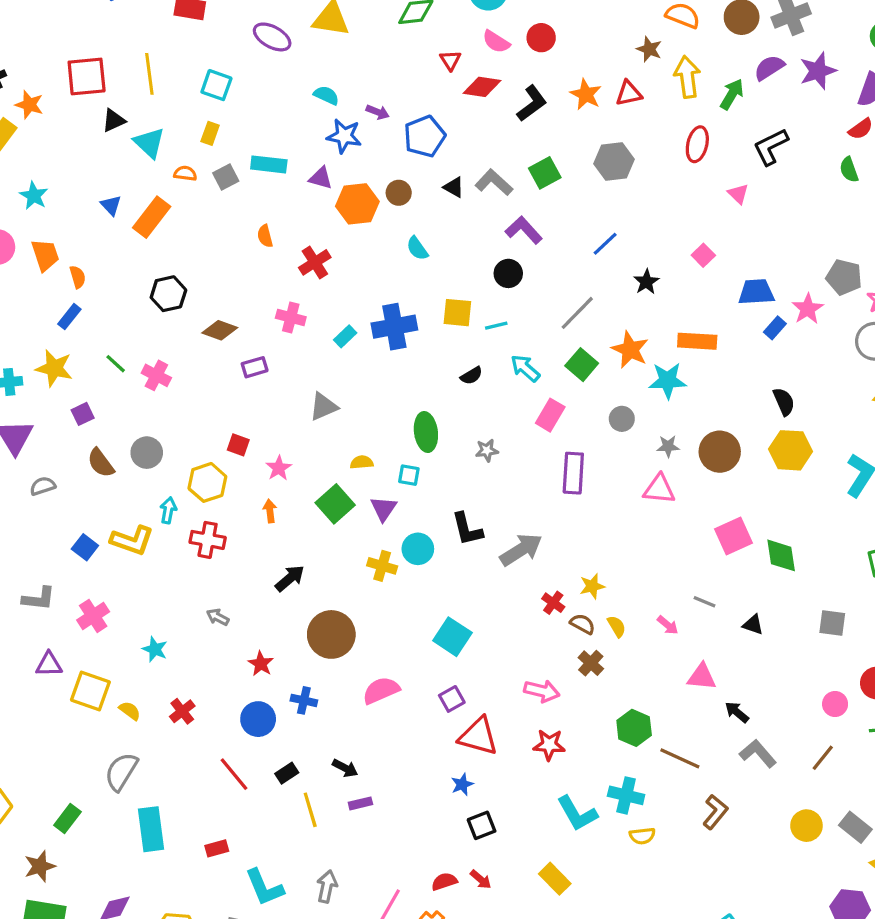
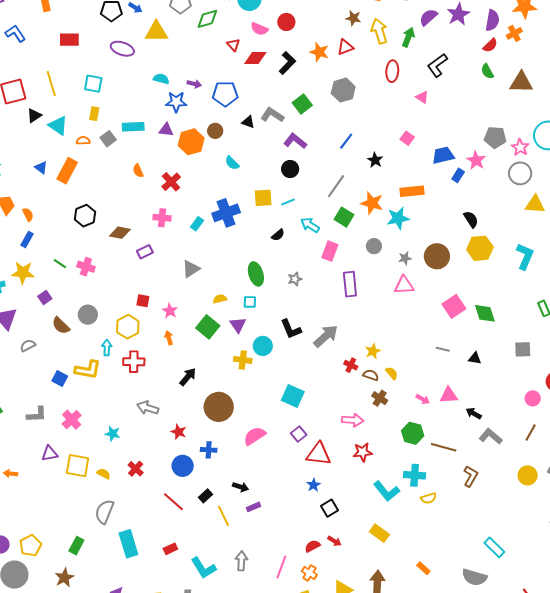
blue pentagon: (425, 136) -> (225, 94), turned 30
gray arrow: (218, 617) -> (148, 408), size x1.5
pink arrow: (668, 625) -> (423, 399), moved

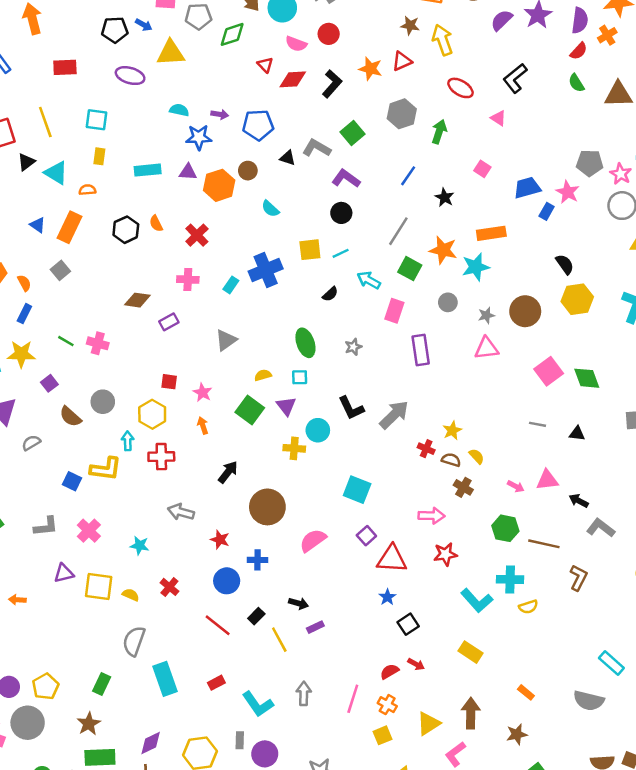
green arrow: (408, 37) -> (439, 132), moved
red ellipse: (392, 71) -> (461, 88), turned -60
gray square: (108, 139) -> (60, 270), moved
black hexagon: (85, 216) -> (126, 230), moved

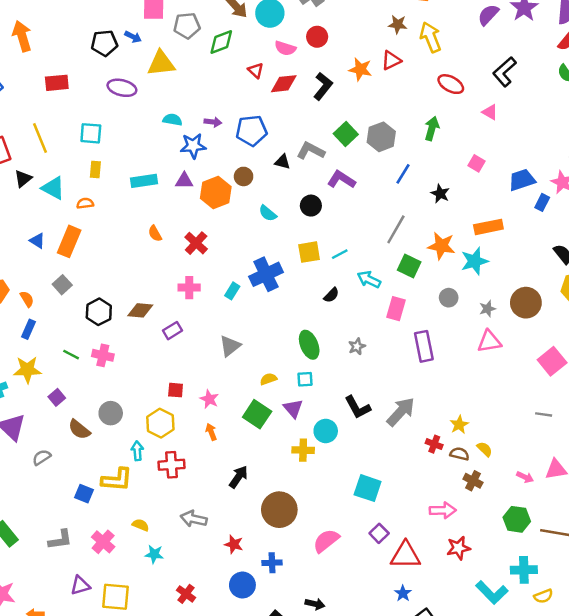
gray hexagon: (402, 114) -> (381, 137), moved
black circle: (341, 213) -> (311, 206), moved
black hexagon: (126, 230) -> (99, 312), moved
yellow semicircle: (131, 595) -> (141, 525), moved

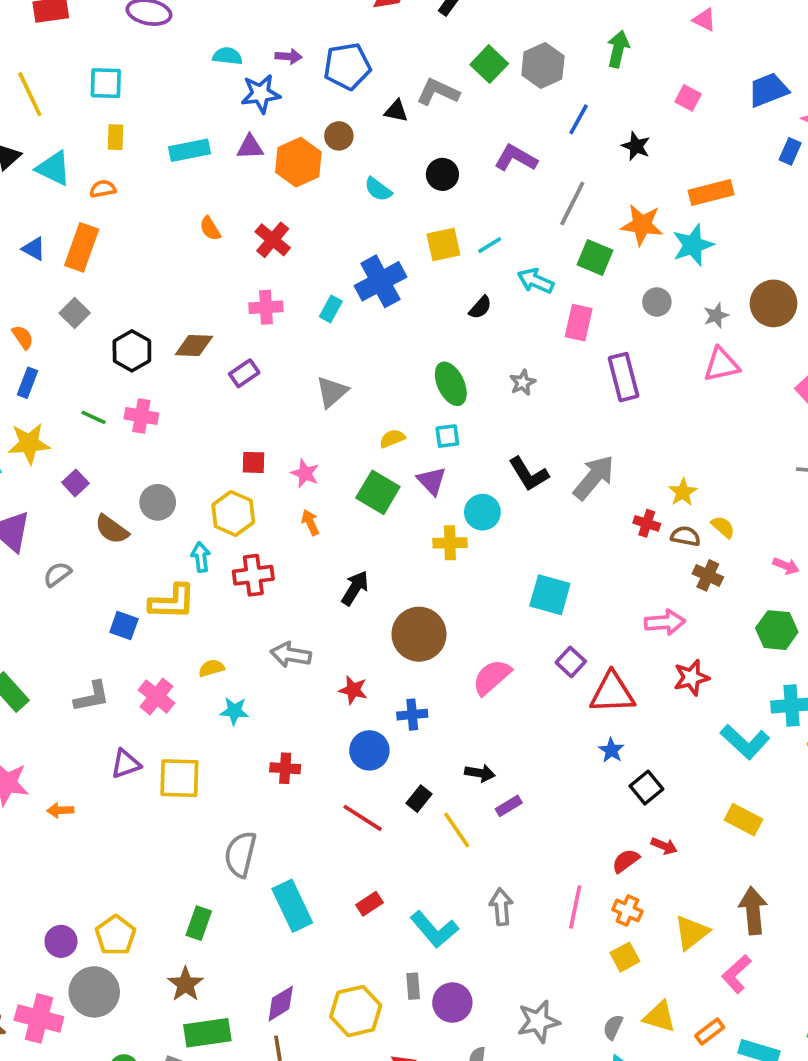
purple L-shape: (341, 180) -> (516, 158), moved
blue trapezoid: (522, 180) -> (768, 90), moved
yellow semicircle: (141, 525) -> (211, 668), turned -35
red cross: (186, 594) -> (285, 768), turned -30

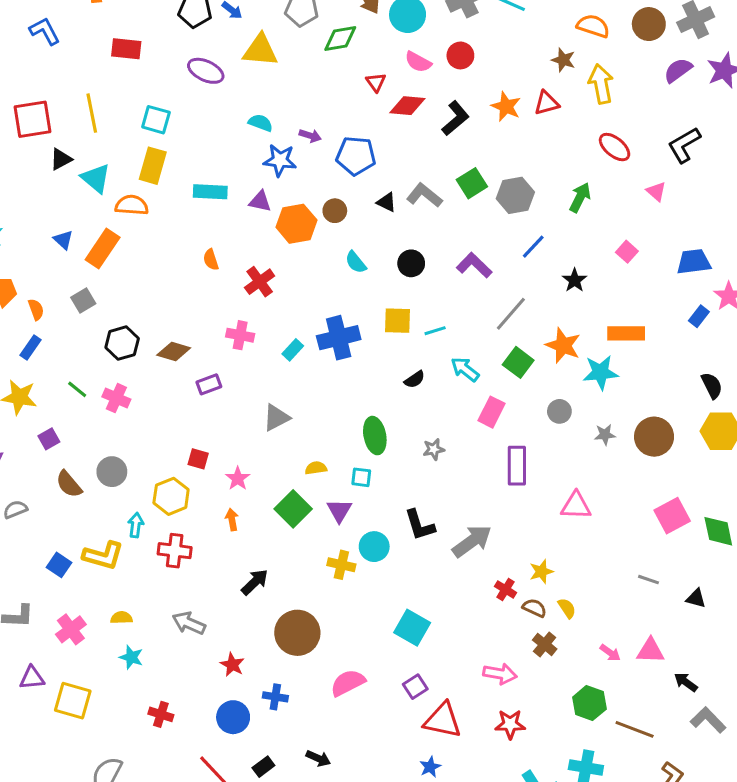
yellow rectangle: (115, 137) -> (153, 166), size x1.6
orange semicircle: (103, 189) -> (132, 205), size x1.5
pink triangle: (721, 365) -> (576, 506), moved

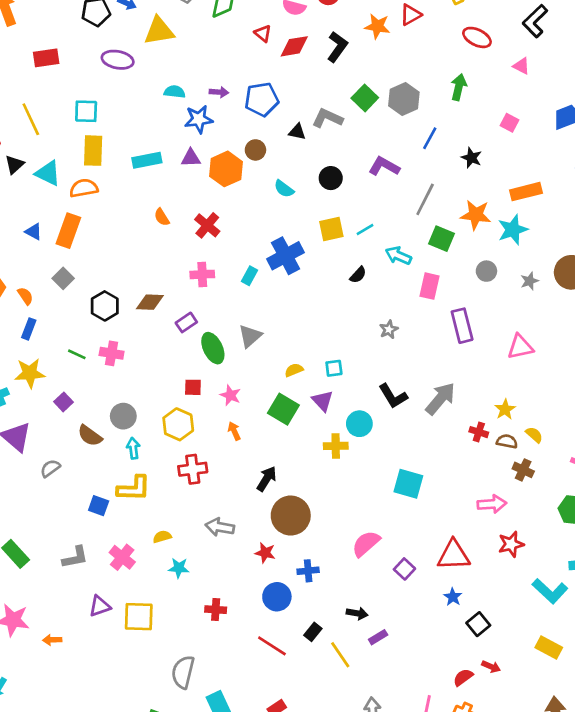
green ellipse: (375, 436) -> (213, 348), moved
cyan arrow: (136, 525) -> (133, 448), moved
brown circle: (297, 633) -> (291, 516), moved
purple square: (415, 687) -> (404, 569), moved

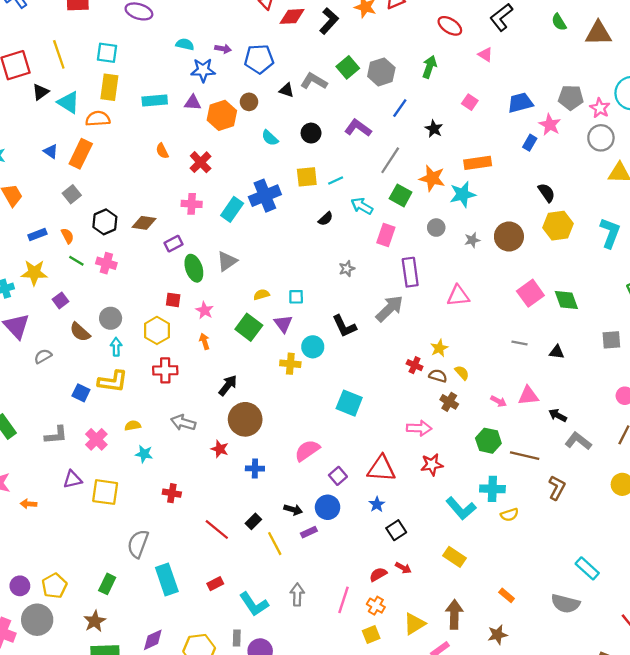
cyan rectangle: (249, 276) -> (232, 209), size x1.5
orange semicircle: (25, 296) -> (67, 236), moved
blue rectangle: (29, 329) -> (37, 235), turned 42
gray arrow: (440, 399) -> (390, 309), moved
blue circle: (277, 597) -> (328, 507), moved

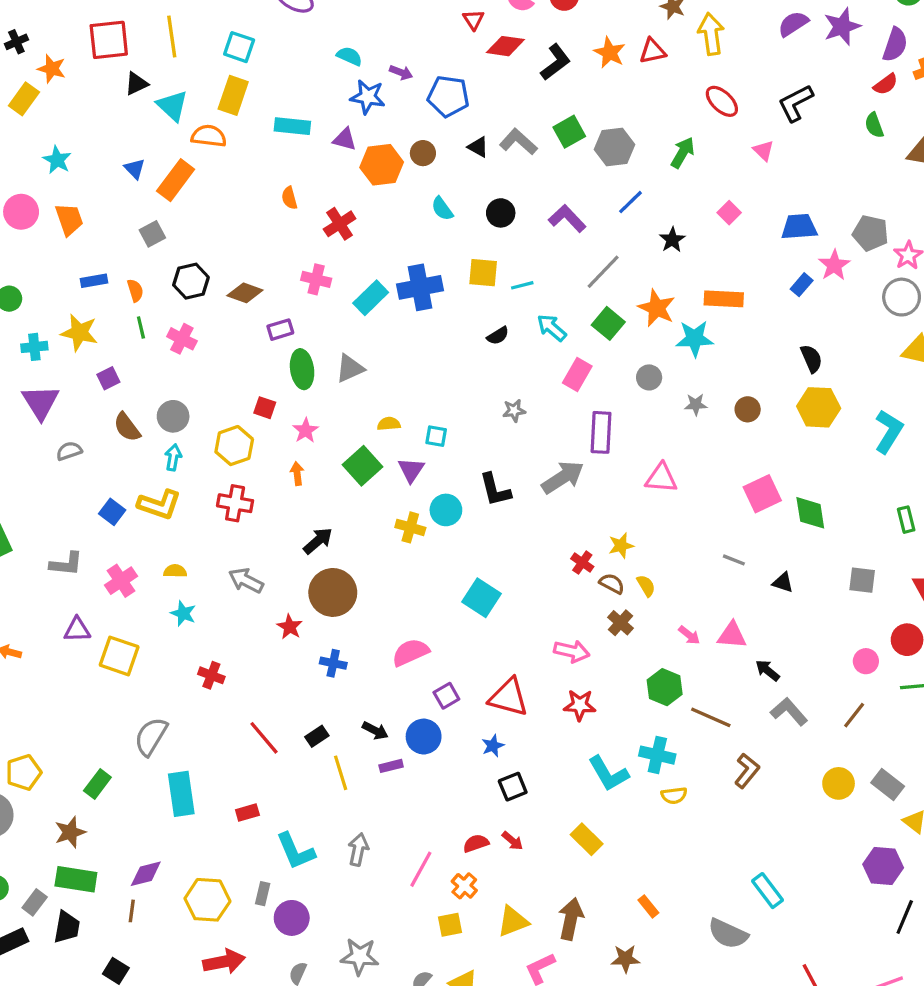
brown circle: (509, 237) -> (748, 409), size x0.6
green line: (76, 261) -> (141, 327), turned 35

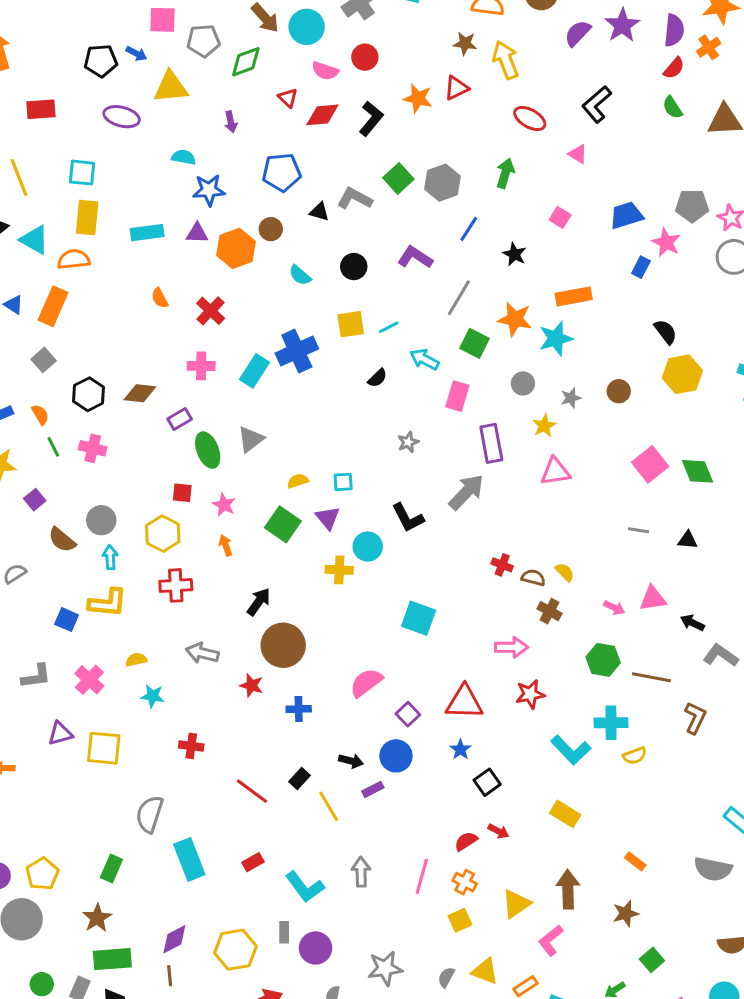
purple arrow: (401, 72) -> (231, 122), moved, turned 70
yellow star: (621, 546) -> (544, 426), moved

